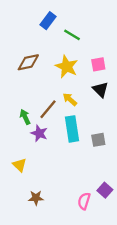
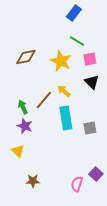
blue rectangle: (48, 21) -> (74, 13), moved
green line: (72, 35) -> (77, 41), moved
purple star: (39, 133) -> (25, 126), moved

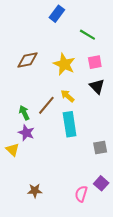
blue rectangle: (74, 13) -> (57, 14), moved
green line: (77, 41) -> (87, 35), moved
gray square: (90, 128) -> (100, 147), moved
yellow triangle: (18, 151) -> (13, 150), moved

